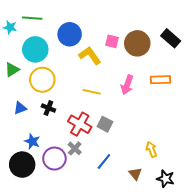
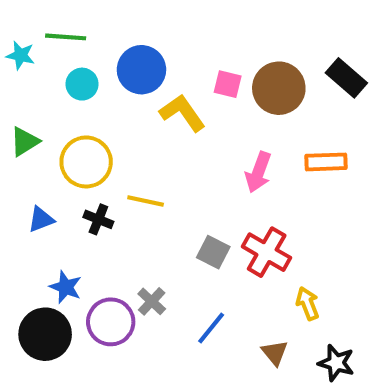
cyan circle: (35, 49) -> (82, 84), moved, size x0.6
yellow line: (92, 92) -> (146, 201), moved
red cross: (80, 124) -> (267, 252), moved

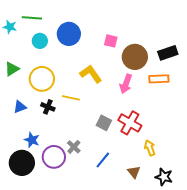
black rectangle: (346, 78) -> (168, 53), moved, turned -60
brown circle: (279, 88) -> (135, 57), moved
yellow L-shape: (182, 113) -> (91, 74), moved

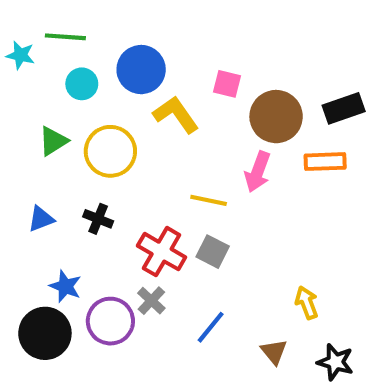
green triangle: (12, 69) -> (53, 141), moved
yellow L-shape: (91, 74) -> (176, 115), moved
yellow circle: (42, 79) -> (110, 151), moved
yellow line: (71, 98) -> (209, 200), moved
red cross: (130, 123) -> (162, 252), moved

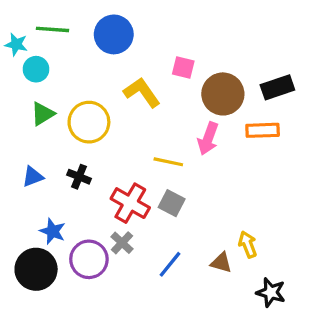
blue circle: (141, 70) -> (114, 34), moved
cyan circle: (82, 84) -> (36, 69), moved
brown triangle: (274, 352) -> (221, 263), moved, turned -35

